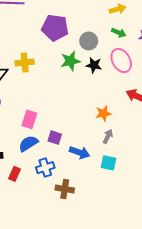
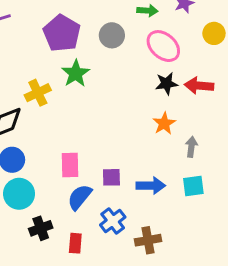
purple pentagon: (55, 28) -> (62, 33), turned -30
green star: (70, 61) -> (76, 73), moved
black star: (94, 65) -> (167, 84), moved
gray arrow: (108, 136) -> (191, 147), moved

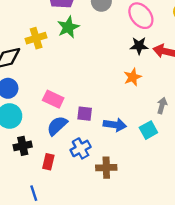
gray arrow: (191, 147) -> (162, 106), moved
pink rectangle: (70, 165) -> (53, 99), turned -72
cyan square: (193, 186) -> (148, 130), turned -30

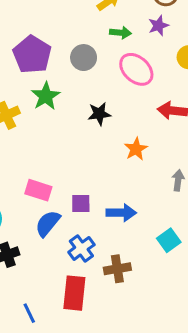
black star: (139, 46) -> (99, 114), moved
cyan square: (148, 130) -> (169, 240), moved
red rectangle: (48, 162) -> (74, 293), moved, size x1.6

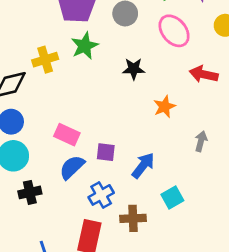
blue arrow: (121, 213) -> (143, 165), turned -60
cyan square: (169, 240) -> (172, 198), moved

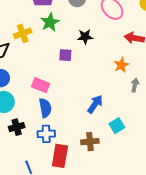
orange star: (164, 107) -> (121, 65), moved
purple square: (106, 152) -> (65, 55), moved
blue semicircle: (72, 167) -> (45, 108), turned 126
blue cross: (101, 195) -> (46, 134), moved, turned 30

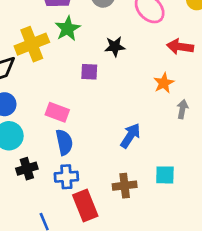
yellow cross: (23, 33) -> (32, 44), size x1.4
cyan square: (117, 126) -> (165, 175), moved, turned 35
red rectangle: (60, 156) -> (85, 206), turned -30

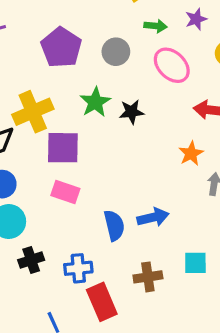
green star: (68, 29) -> (95, 102), moved
purple square: (89, 72) -> (63, 148), moved, size x1.6
blue arrow: (130, 136) -> (153, 217), turned 45
blue semicircle: (64, 142) -> (114, 225), moved

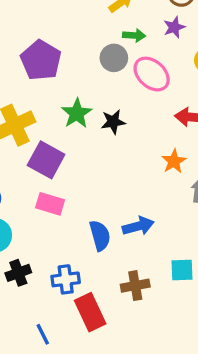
gray circle: (116, 52) -> (114, 58), moved
purple square: (63, 148) -> (46, 160), turned 30

